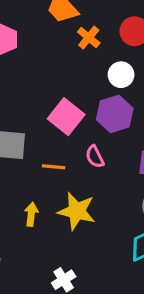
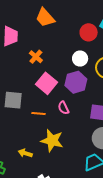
orange cross: (89, 38) -> (36, 57), moved
yellow arrow: (31, 214) -> (25, 153), moved, turned -80

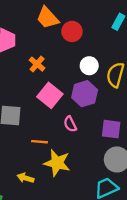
red circle: (89, 32) -> (72, 31), moved
orange line: (39, 114) -> (39, 142), moved

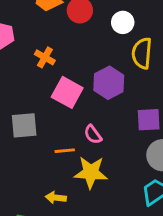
white circle: (89, 66) -> (123, 22), moved
pink semicircle: (70, 124) -> (93, 135), moved

